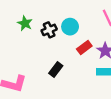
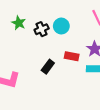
red rectangle: (84, 47) -> (72, 56), moved, turned 48

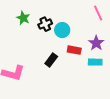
cyan circle: (61, 26) -> (62, 30), moved

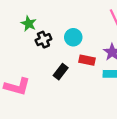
black cross: (45, 24) -> (43, 40), moved

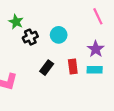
red rectangle: (87, 60) -> (73, 66), moved, turned 72

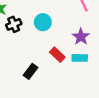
red rectangle: (73, 66) -> (57, 55), turned -40
black rectangle: (47, 68) -> (30, 71), moved

